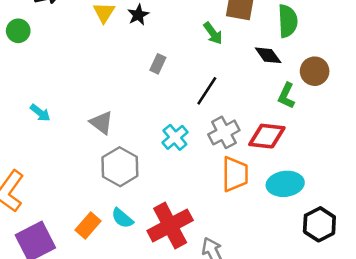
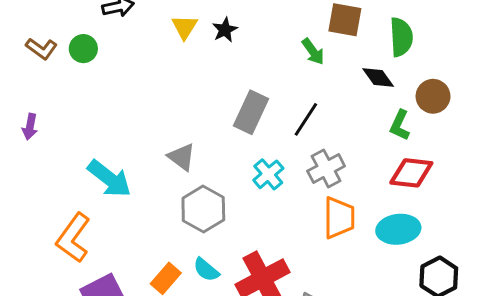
gray rectangle: (158, 64) -> (251, 112), moved, size x1.8
cyan arrow: (40, 113) -> (109, 179), moved, size x1.8
red diamond: (267, 136) -> (411, 173), moved

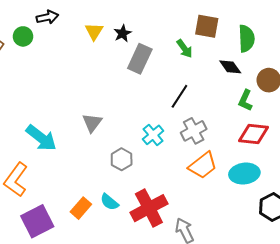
green circle: (83, 49) -> (23, 36), moved
gray rectangle: (251, 112) -> (140, 59), moved
gray triangle: (182, 157) -> (92, 123), turned 30
gray hexagon: (203, 209) -> (122, 159), moved, size x0.7
orange trapezoid: (339, 218) -> (203, 165), turned 52

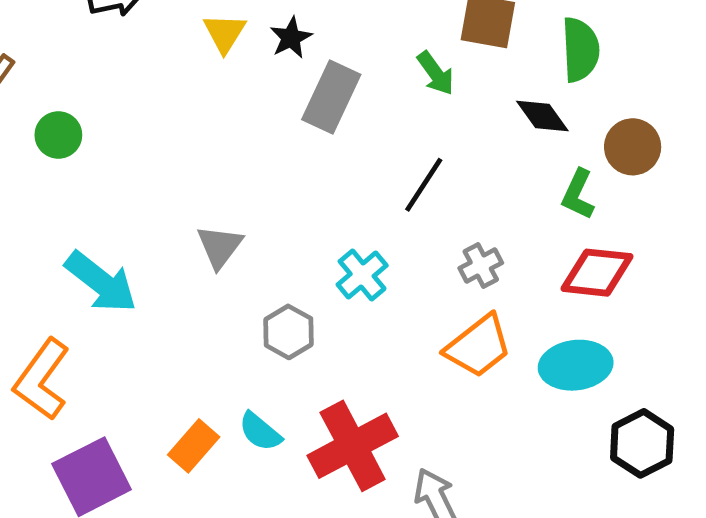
green circle: (23, 36) -> (58, 135), moved
gray cross: (194, 131) -> (481, 266), moved, size x0.7

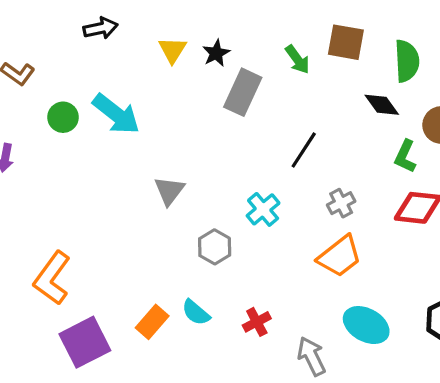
green arrow: (436, 73) -> (297, 59), moved
cyan arrow: (101, 282) -> (116, 114), moved
cyan ellipse: (576, 365) -> (366, 325), moved, turned 36
red cross: (353, 446) -> (257, 322), size x0.5

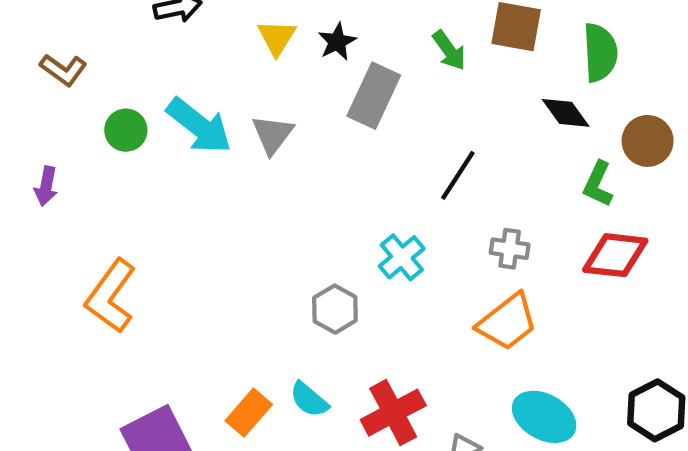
gray triangle: (169, 191) -> (272, 134), moved
gray cross: (341, 203) -> (510, 249), turned 36
orange L-shape: (52, 278) -> (111, 296), moved
red cross: (257, 322) -> (393, 413), size x1.6

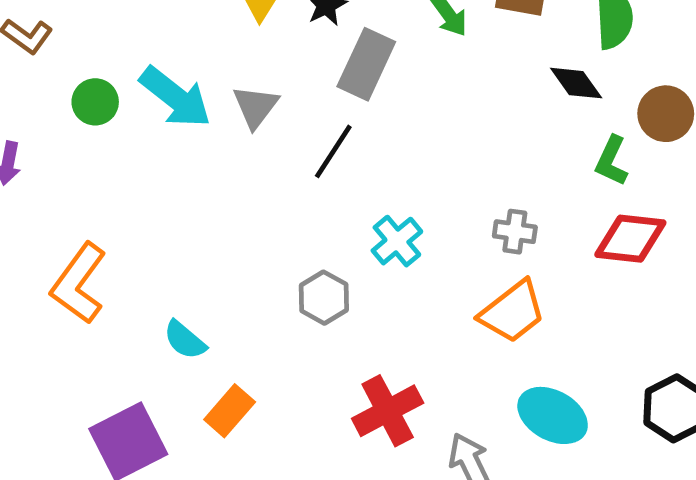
black line: (458, 175) -> (333, 151), moved
cyan semicircle: (309, 400) -> (185, 340), moved

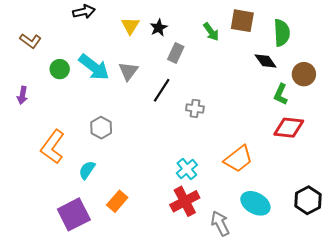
gray rectangle: (366, 64) -> (176, 53), size x0.7
gray cross: (515, 232) -> (195, 108), moved
cyan cross: (397, 241) -> (187, 169), moved
gray hexagon: (324, 298) -> (101, 128), moved
cyan semicircle: (185, 340) -> (87, 170), moved, turned 84

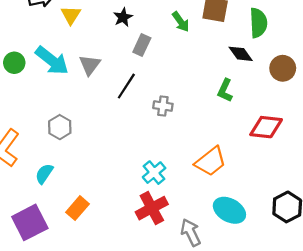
yellow triangle: (130, 26) -> (71, 15), moved
green L-shape: (281, 94) -> (225, 90), moved

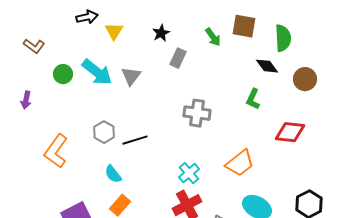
black line: (126, 86) -> (135, 140), moved, turned 40
gray cross: (163, 106) -> (197, 113), size x1.5
cyan semicircle: (44, 174) -> (113, 174), moved, turned -72

